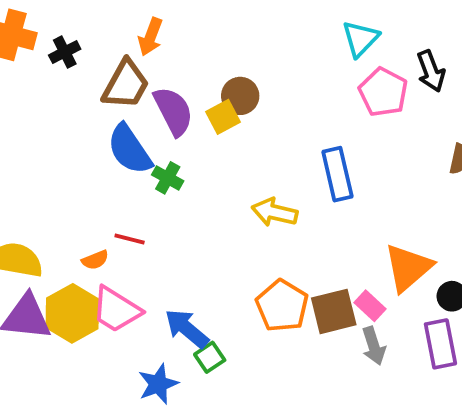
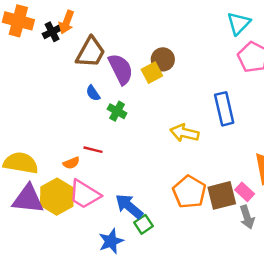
orange arrow: (151, 37) -> (66, 22), moved
blue semicircle: (130, 149) -> (93, 93), size x0.5

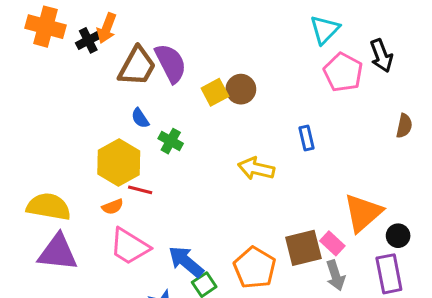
brown circle: (163, 59) -> (241, 89), moved
purple semicircle: (121, 69) -> (171, 63), moved
blue rectangle: (224, 109) -> (306, 138), size x0.6
orange pentagon: (189, 192) -> (255, 268), moved
yellow hexagon: (57, 197) -> (119, 162), moved

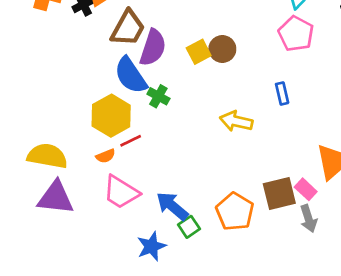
purple semicircle: (171, 63) -> (153, 48), moved, turned 45
pink pentagon: (343, 72) -> (296, 34), moved
blue semicircle: (140, 118) -> (131, 75), size x2.0
red line: (140, 190) -> (131, 141), turned -40

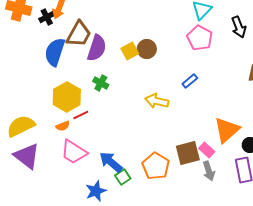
blue semicircle: (131, 75) -> (55, 52), moved, turned 52
blue rectangle: (282, 93) -> (190, 81), turned 63
yellow semicircle: (47, 156) -> (21, 126), turned -36
purple triangle: (56, 198) -> (27, 156), turned 32

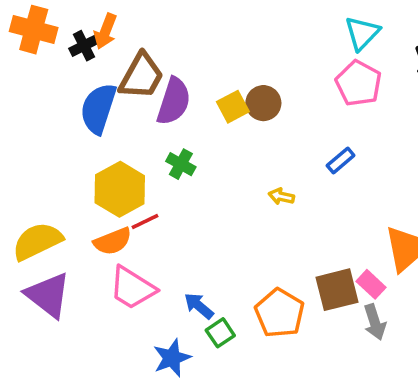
yellow arrow: (157, 101) -> (281, 196), size x0.6
orange semicircle: (63, 126) -> (113, 241), size x1.5
blue arrow: (111, 162) -> (199, 306), size x0.7

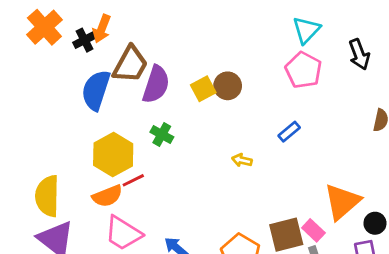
orange cross: (34, 30) -> (44, 27), turned 33
yellow semicircle: (37, 241) -> (47, 196), turned -63

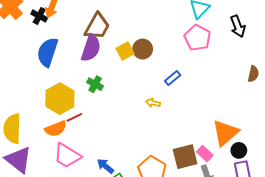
black cross: (85, 40) -> (39, 16), turned -35
brown trapezoid: (130, 64) -> (97, 26), moved
blue rectangle: (289, 132) -> (173, 78), moved
black circle: (375, 223) -> (239, 150), moved

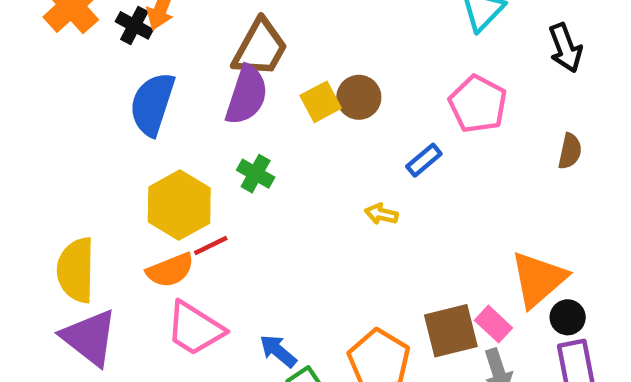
pink pentagon: (197, 38) -> (478, 104), moved
brown semicircle: (253, 74) -> (570, 151), moved

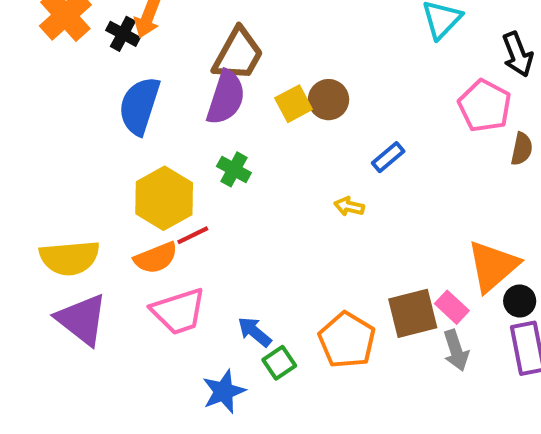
pink pentagon: (478, 104) -> (485, 106), moved
yellow semicircle: (76, 270) -> (70, 258), turned -96
pink trapezoid: (195, 329) -> (178, 311), turned -50

